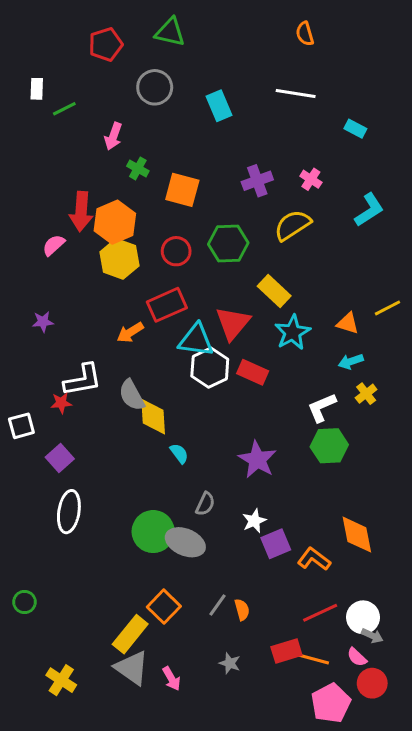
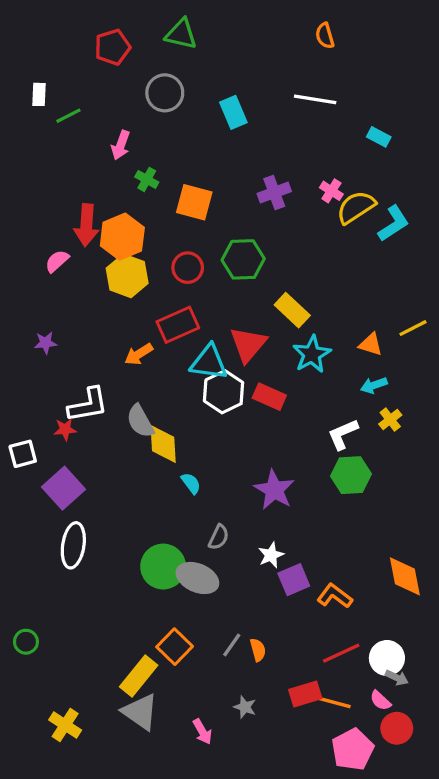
yellow semicircle: (293, 225) -> (356, 207), moved
purple square: (60, 458) -> (64, 488), size x1.4
orange diamond: (357, 535) -> (405, 576), moved
pink arrow: (172, 679) -> (202, 732), moved

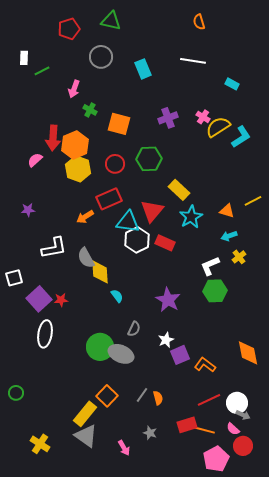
red star: (65, 429) -> (61, 300), moved

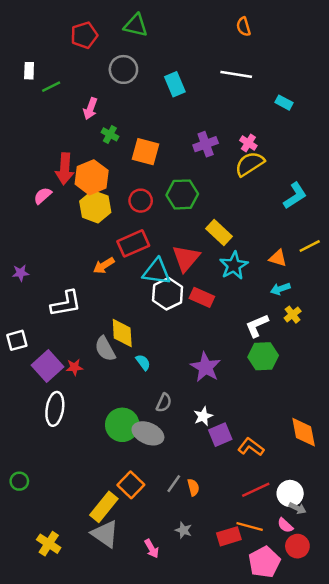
yellow semicircle: (218, 127) -> (250, 164), moved
cyan L-shape: (241, 137) -> (295, 196), moved
purple star: (28, 210) -> (21, 273), moved
gray semicircle: (86, 258) -> (105, 349), moved
red rectangle: (187, 425) -> (229, 536), moved

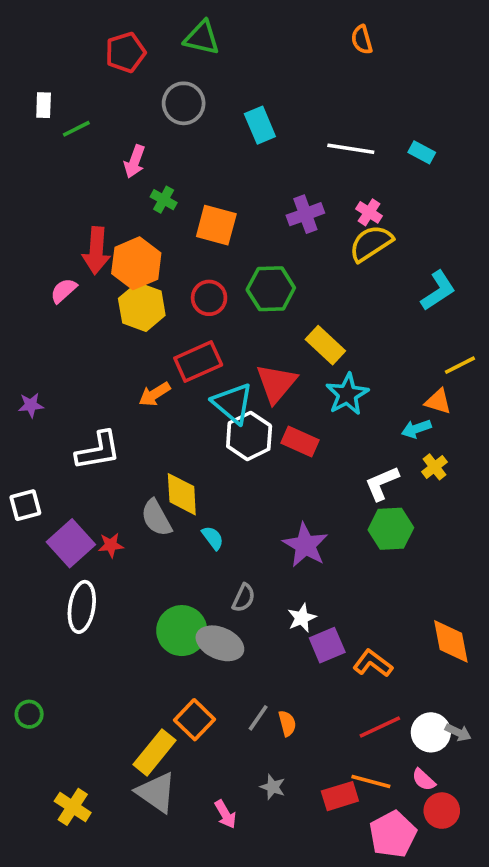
white line: (236, 74) -> (351, 149), moved
orange triangle: (278, 258) -> (438, 401), moved
cyan triangle: (157, 272) -> (233, 403), turned 32
gray arrow: (297, 508) -> (458, 732), moved

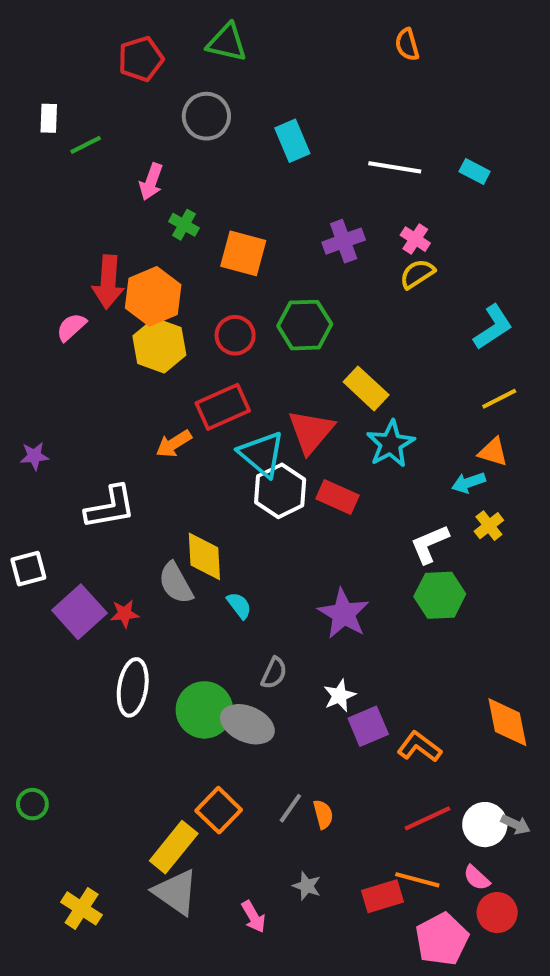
yellow semicircle: (371, 243) -> (417, 274), size x0.7
yellow line: (460, 365) -> (499, 399), moved
white ellipse: (82, 607) -> (133, 687), moved

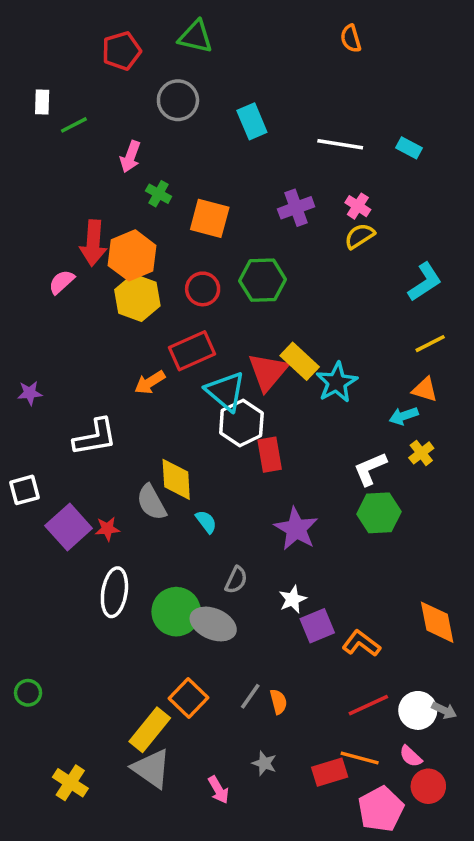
yellow rectangle: (366, 388) -> (300, 361), moved
red rectangle: (337, 497) -> (270, 455), moved, turned 56

